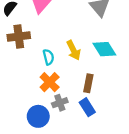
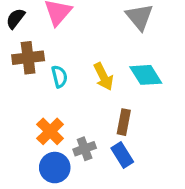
cyan semicircle: (48, 57) -> (59, 77), moved
orange cross: (50, 82) -> (50, 131), moved

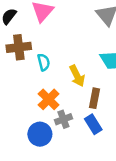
yellow arrow: (103, 77) -> (77, 76), moved
orange cross: (50, 131) -> (49, 99), moved

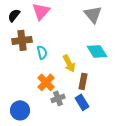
blue circle: (40, 134) -> (20, 110), moved

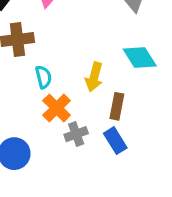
cyan semicircle: (42, 52) -> (44, 77), moved
yellow arrow: (69, 63) -> (94, 77), turned 42

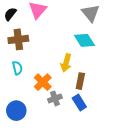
cyan diamond: (140, 57) -> (84, 40), moved
cyan semicircle: (44, 77) -> (17, 68), moved

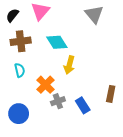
cyan diamond: (84, 40) -> (57, 42), moved
brown rectangle: (80, 81) -> (111, 94), moved

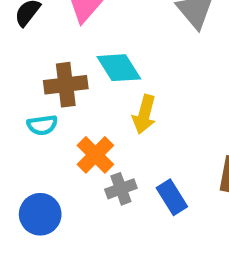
brown cross: (21, 41) -> (66, 85), moved
cyan semicircle: (20, 70) -> (42, 125), turned 96

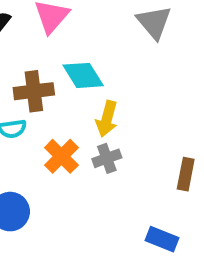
gray cross: (121, 189) -> (107, 158), moved
blue rectangle: (172, 197) -> (162, 239), moved, turned -36

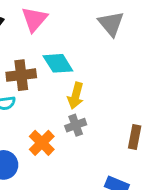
orange cross: (61, 156) -> (42, 143), moved

